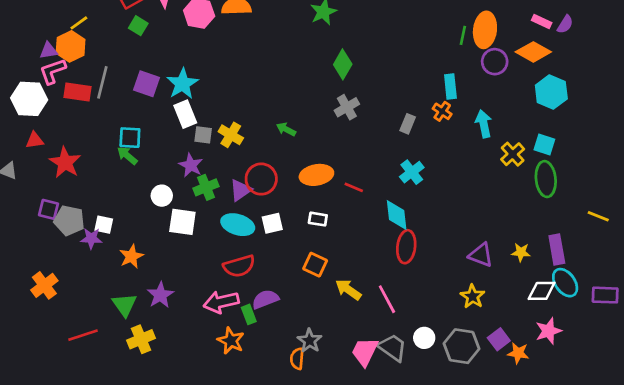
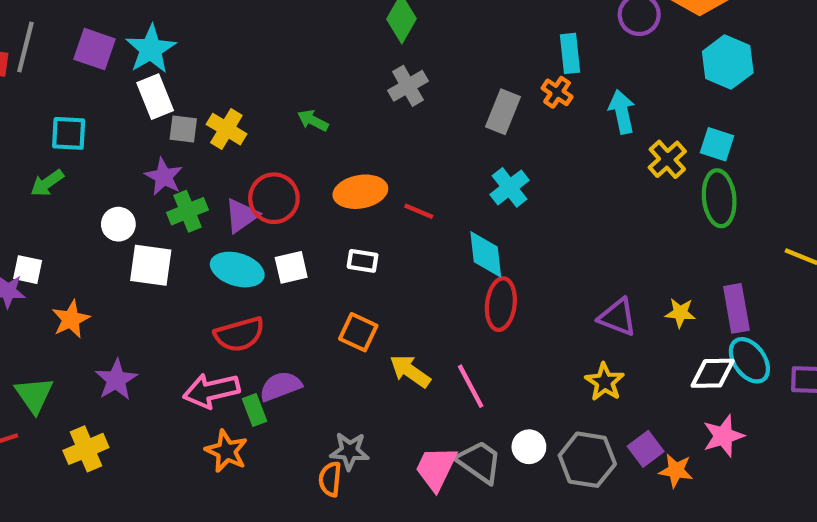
gray rectangle: (408, 124) -> (503, 112), size x1.4
green arrow: (127, 156) -> (47, 183), moved, turned -75
green triangle: (124, 305) -> (34, 395), moved
gray star: (310, 341) -> (350, 451), turned -30

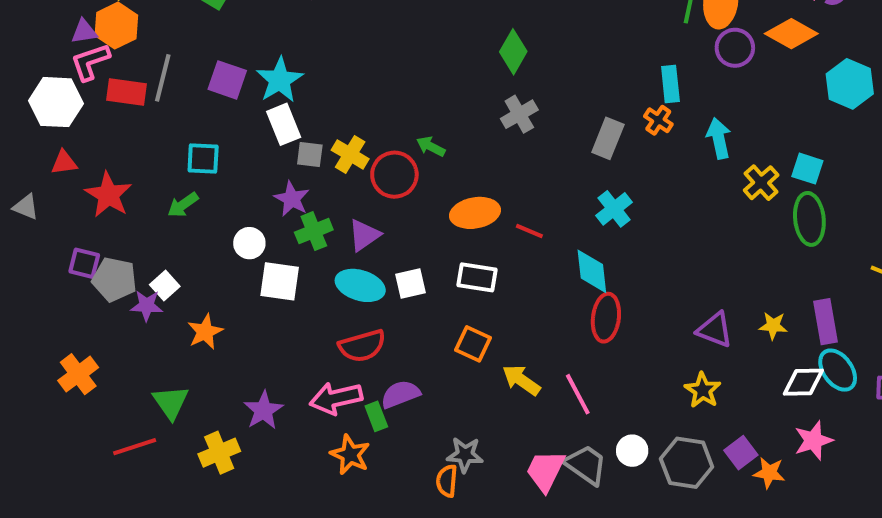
cyan hexagon: (728, 62) -> (850, 84), moved
red circle: (274, 198) -> (394, 175), moved
white rectangle: (363, 261) -> (477, 277), size x1.4
white square: (28, 270) -> (165, 285), turned 36
purple star: (116, 380) -> (263, 410), moved

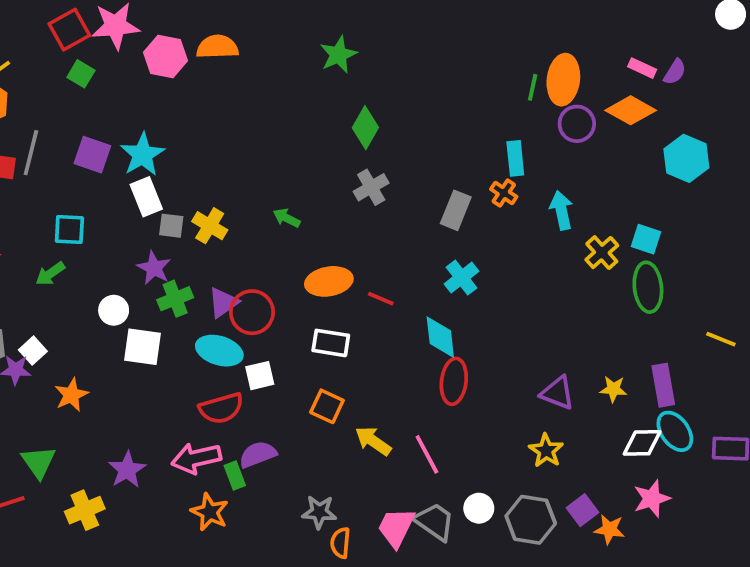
red circle: (394, 175) -> (252, 312), moved
white square: (411, 283) -> (260, 376), moved
orange semicircle: (447, 481) -> (340, 543), moved

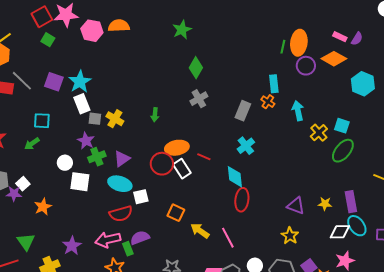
gray line: (31, 153) -> (22, 81), turned -60
green arrow: (287, 218) -> (155, 115), turned -112
green ellipse: (648, 287) -> (343, 151), turned 45
red circle: (252, 312) -> (162, 164), moved
white rectangle: (331, 343) -> (182, 169), moved, turned 48

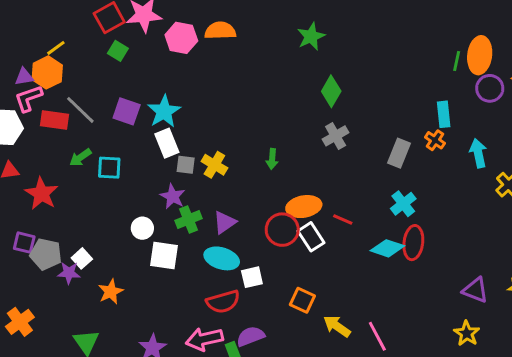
green arrow: (32, 144) -> (80, 158), moved
cyan diamond: (235, 177) -> (387, 248), turned -65
red ellipse: (242, 200) -> (413, 243), moved

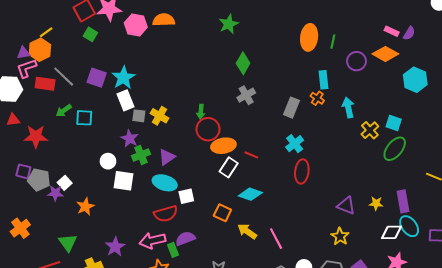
orange ellipse: (480, 55) -> (309, 37), moved
red star: (41, 194) -> (36, 136), turned -30
red circle: (282, 230) -> (208, 129), moved
white rectangle: (311, 237) -> (229, 167), turned 66
cyan diamond: (387, 248) -> (250, 194), moved

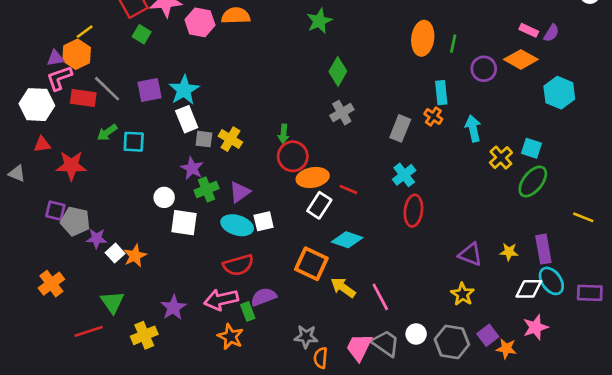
purple square: (97, 78) -> (150, 90), turned -30
white square: (65, 183) -> (115, 253), moved
white square: (186, 196) -> (264, 221), moved
orange square: (222, 213) -> (311, 264), size x1.4

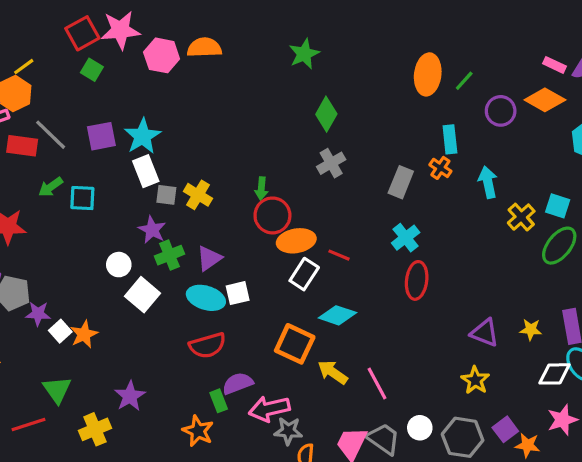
green line: (453, 44) -> (464, 81), turned 30
white square: (184, 223) -> (143, 295), turned 32
pink arrow: (221, 300) -> (269, 409), moved

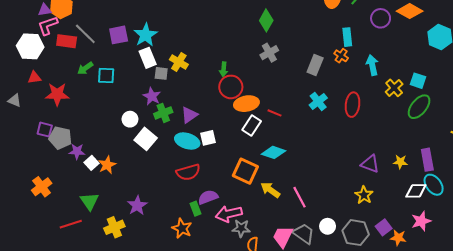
yellow cross: (198, 195) -> (179, 62), moved
red ellipse: (417, 280) -> (352, 105), moved

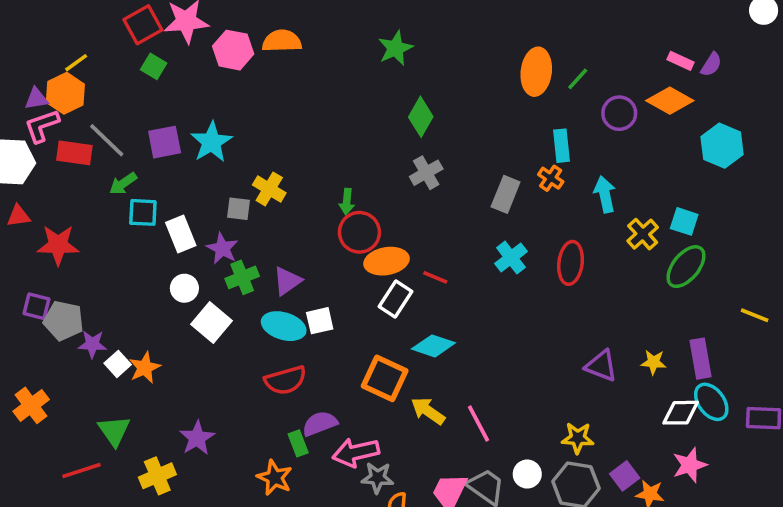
white rectangle: (148, 58) -> (181, 234), moved
green arrow: (85, 68) -> (123, 184), moved
yellow star: (364, 195) -> (578, 438), moved, turned -30

